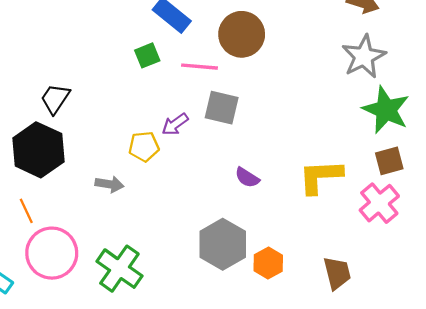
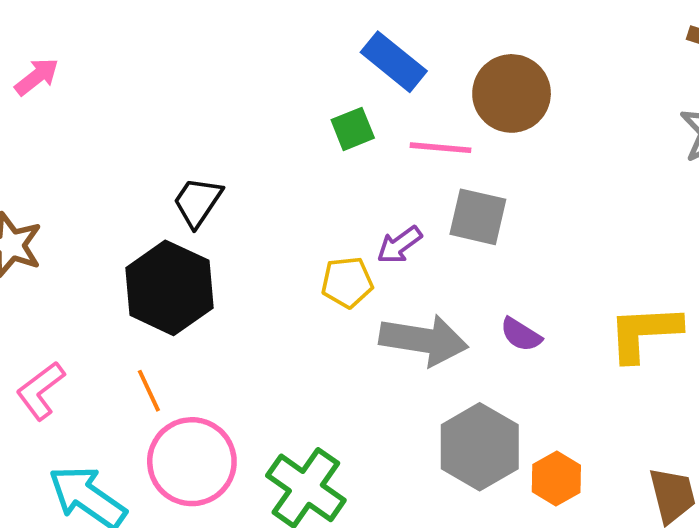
gray arrow: (109, 184) -> (424, 340), moved, size x1.8

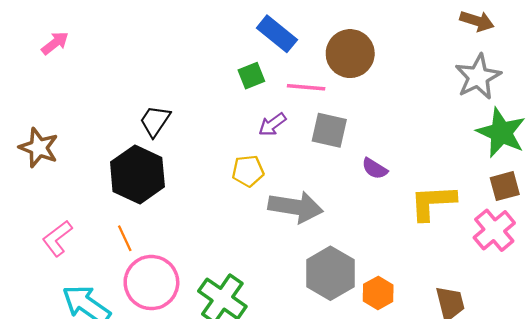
purple arrow: (399, 245) -> (272, 124), moved
purple semicircle: (521, 335) -> (375, 169), moved

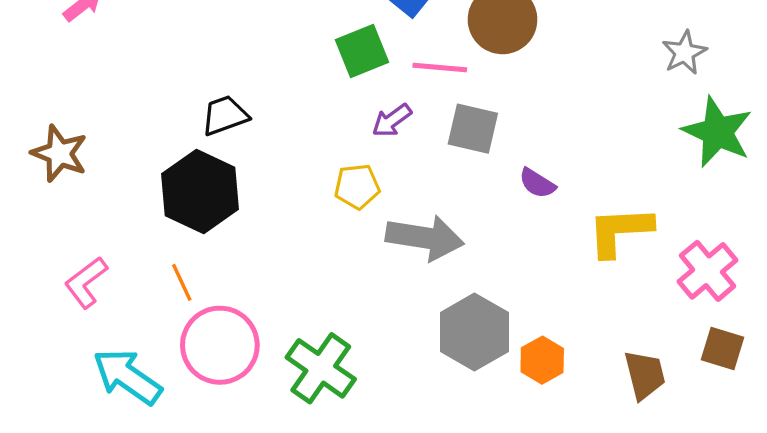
green square: (251, 76) -> (362, 51), size x1.4
gray star: (478, 77) -> (684, 53), size x0.7
black trapezoid: (155, 121) -> (225, 115), turned 36
brown square: (505, 186) -> (722, 349), moved, turned 32

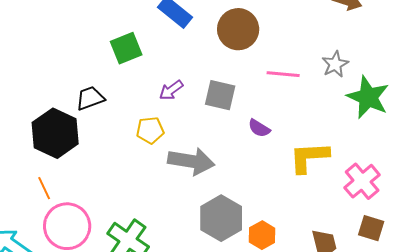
green square: (362, 51) -> (126, 48), moved
gray star: (684, 53) -> (335, 64), moved
pink line: (440, 67) -> (283, 74), moved
black trapezoid: (225, 115) -> (90, 98), moved

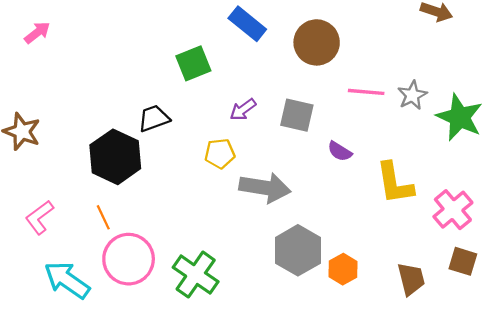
gray star: (335, 64) -> (412, 95), moved
yellow L-shape: (309, 157) -> (395, 183), turned -96

